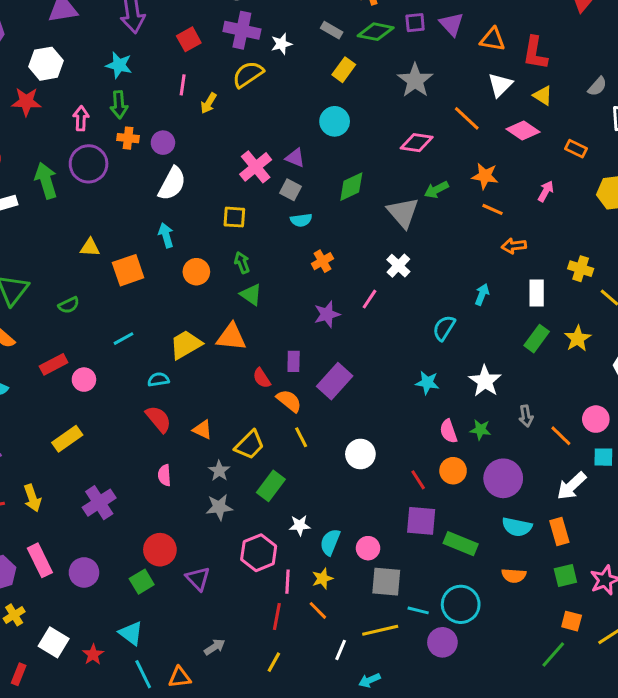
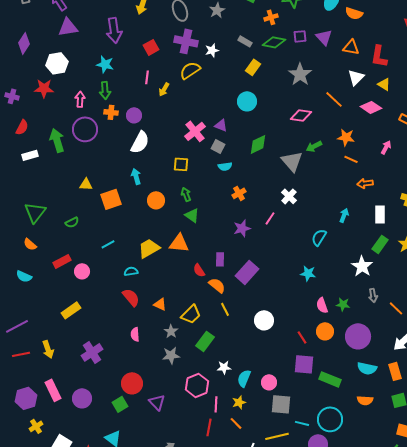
white star: (485, 381) -> (362, 266), moved

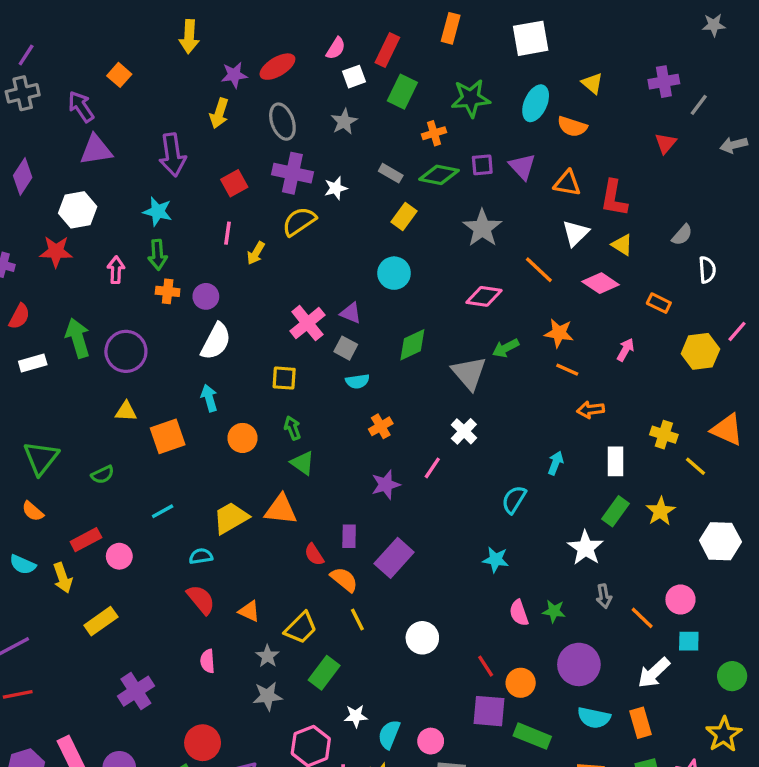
purple circle: (85, 129) -> (126, 351), moved
orange circle: (325, 331) -> (521, 683), moved
yellow arrow: (48, 349) -> (63, 578), moved

